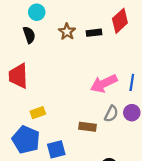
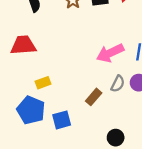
red trapezoid: (18, 76) -> (23, 45), turned 88
brown rectangle: (88, 127) -> (94, 97), turned -56

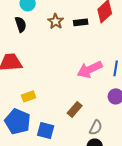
gray semicircle: (118, 84) -> (96, 127), moved
blue square: (62, 120) -> (46, 131), turned 30

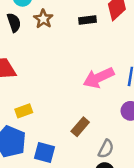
brown star: (56, 21) -> (43, 19), moved

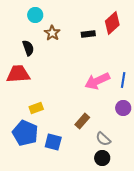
black semicircle: (14, 23) -> (28, 48), moved
gray semicircle: (106, 149) -> (103, 139), turned 105

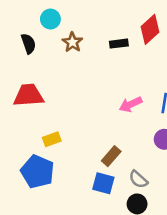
black semicircle: (28, 48) -> (28, 44), moved
pink arrow: (97, 81) -> (131, 104), size x0.7
blue square: (53, 142) -> (103, 183), moved

